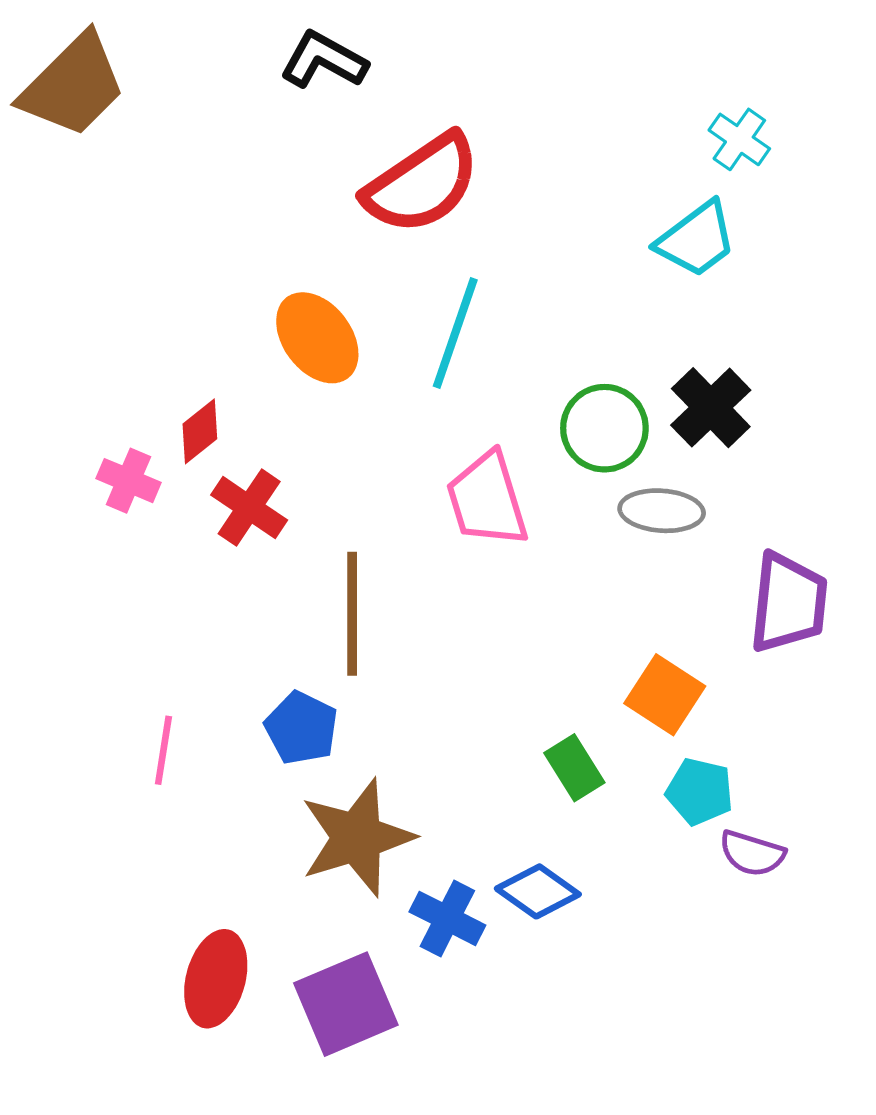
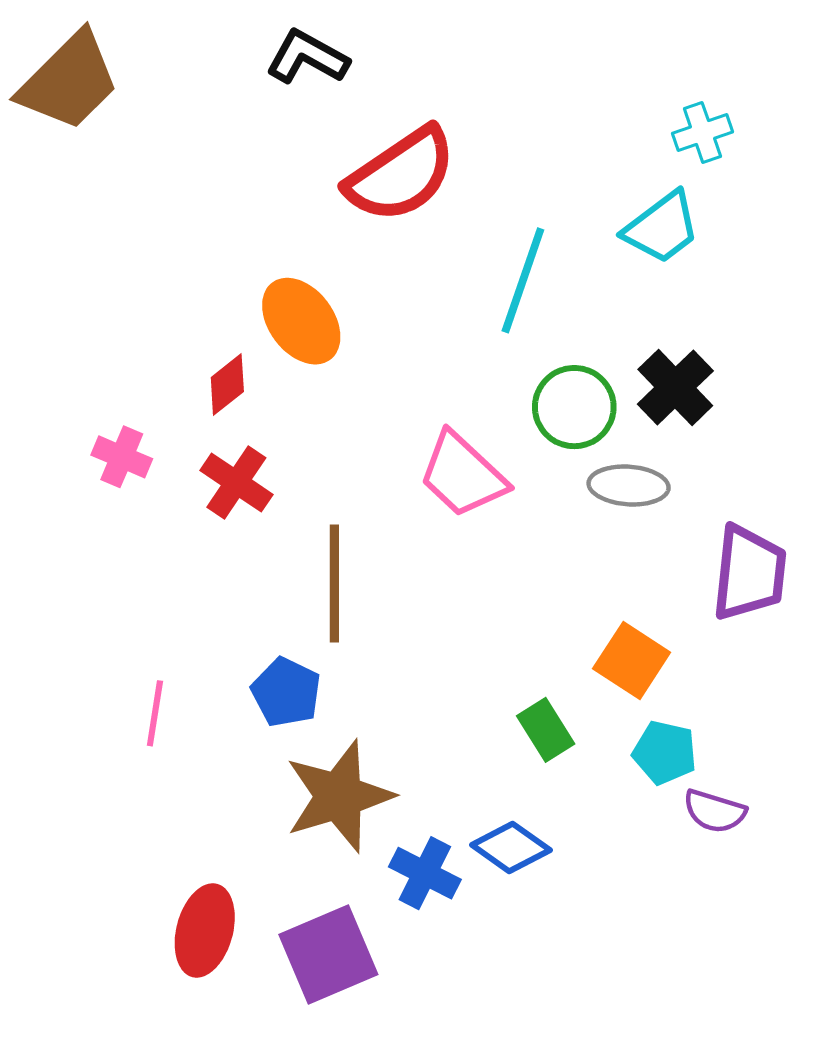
cyan cross: (739, 139) -> (702, 133), turned 36
cyan line: (455, 333) -> (523, 280), moved
red diamond: (200, 431) -> (227, 384), moved
pink trapezoid: (487, 500) -> (463, 475), turned -30

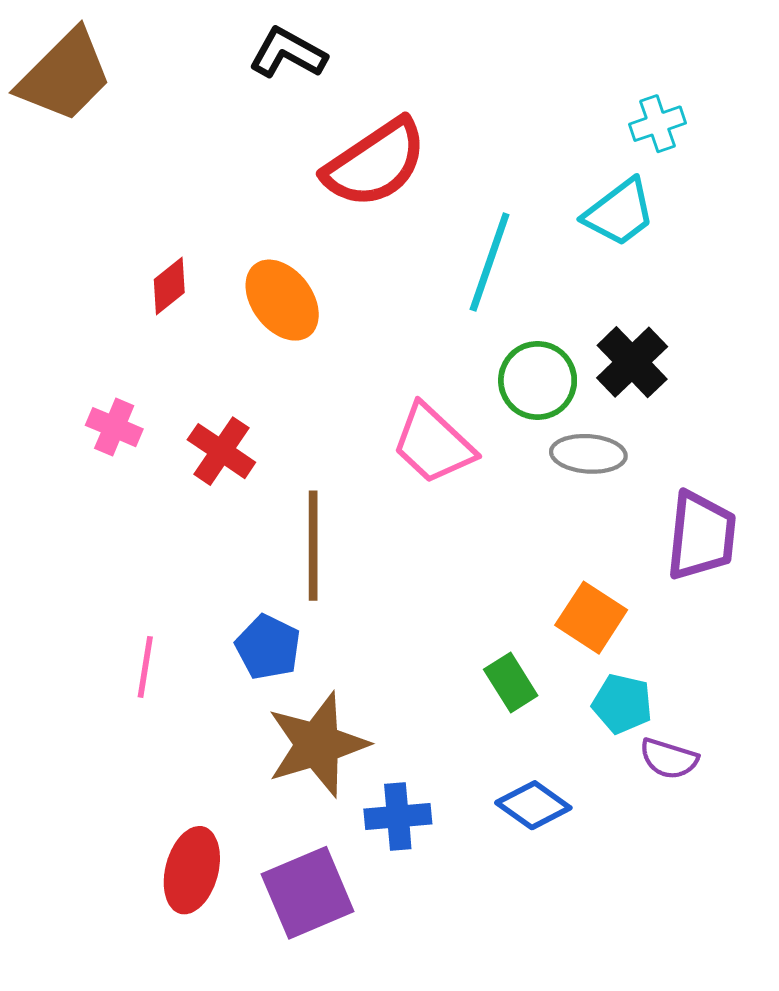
red diamond: (227, 384) -> (169, 286), moved
blue diamond: (511, 847) -> (533, 805), moved
blue cross: (425, 873) -> (398, 817), turned -32

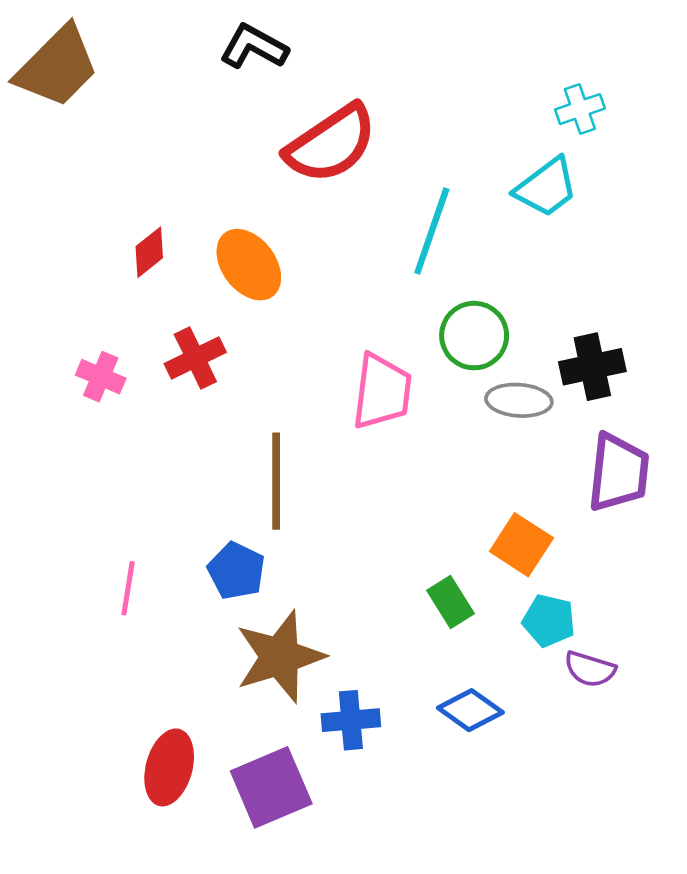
black cross: (632, 362) -> (592, 367), moved, turned 32
pink trapezoid: (433, 444) -> (382, 392), turned -126
red cross: (221, 451) -> (195, 358), moved, turned 30

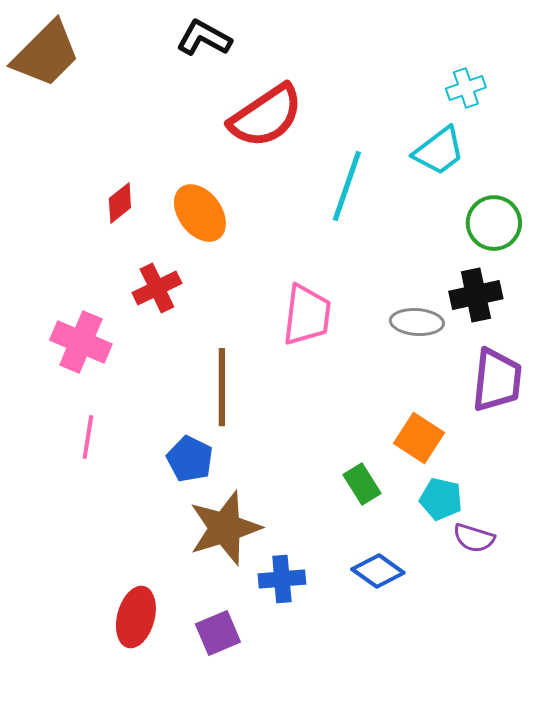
green circle: (474, 336) -> (494, 223), moved
pink cross: (101, 377) -> (81, 342), moved, size x1.5
pink line: (128, 588) -> (88, 437), moved
purple square: (271, 787) -> (218, 633), size x0.7

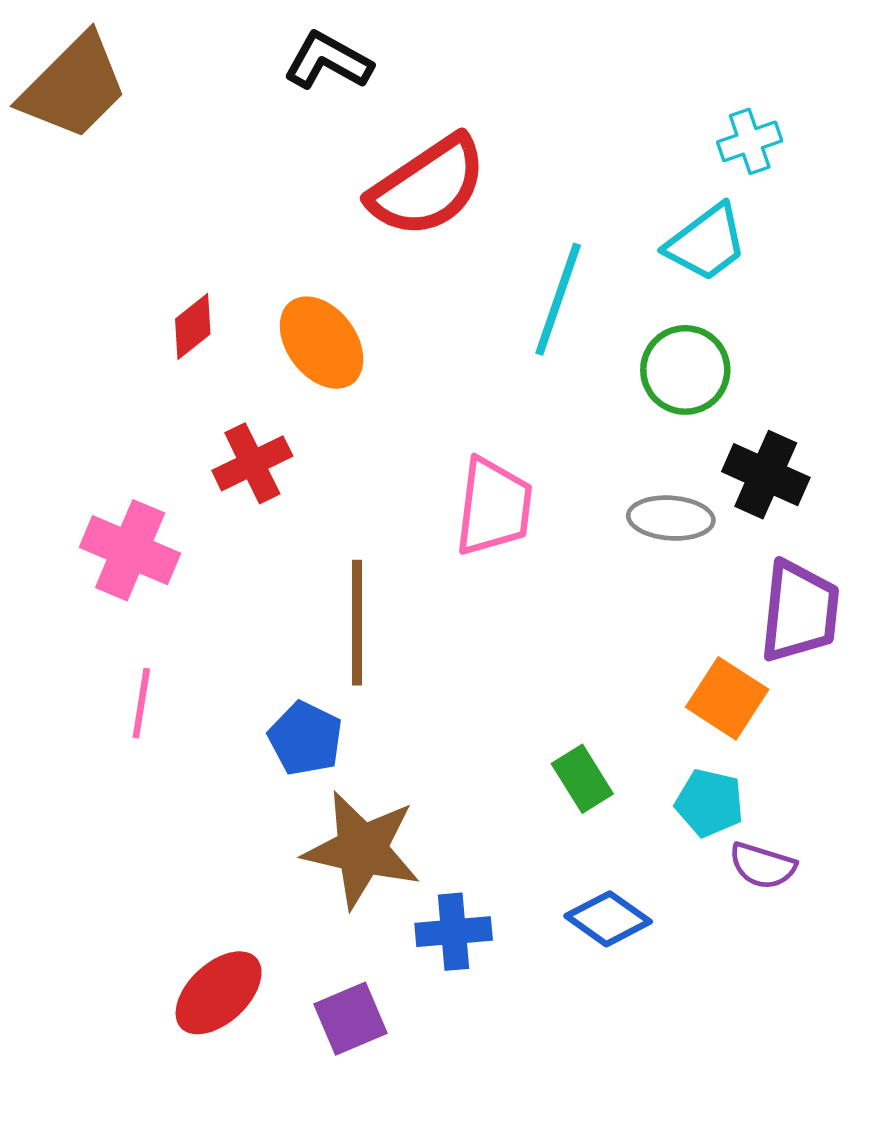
green circle: (494, 223) -> (685, 370), moved
black cross: (476, 295) -> (766, 475), turned 36
orange square: (419, 438) -> (727, 698), moved
brown star: (225, 528) -> (362, 850), turned 30
red ellipse: (136, 617) -> (219, 993), turned 32

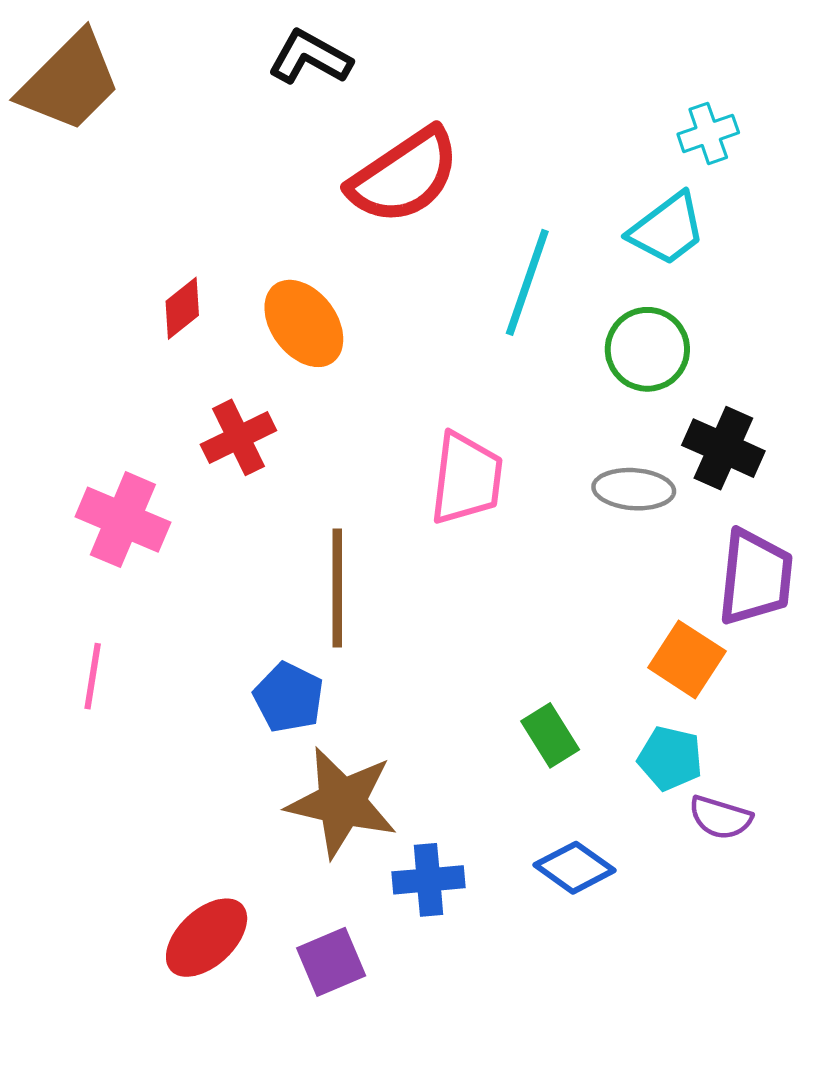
pink line: (141, 703) -> (93, 676), moved

